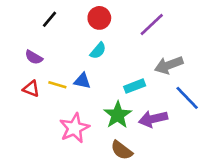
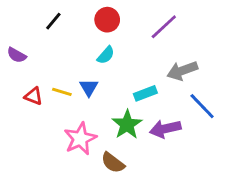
purple semicircle: (34, 57) -> (17, 55), moved
blue triangle: (82, 81) -> (89, 88), turned 48
brown semicircle: (122, 150) -> (113, 163), moved

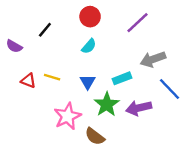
black line: (53, 21) -> (45, 30), moved
blue triangle: (89, 88) -> (88, 82), moved

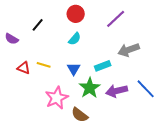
blue line: (170, 89) -> (146, 89), moved

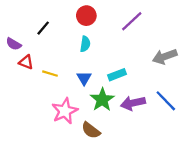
cyan semicircle: (75, 39) -> (85, 44), turned -32
gray arrow: (129, 50) -> (165, 56), moved
red triangle: (24, 68) -> (26, 62), moved

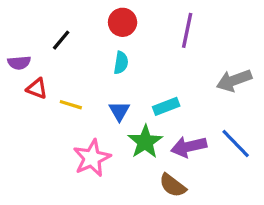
purple line: (132, 21) -> (187, 30), turned -35
purple semicircle: (14, 44) -> (19, 63), turned -35
brown semicircle: (91, 130) -> (173, 185), moved

